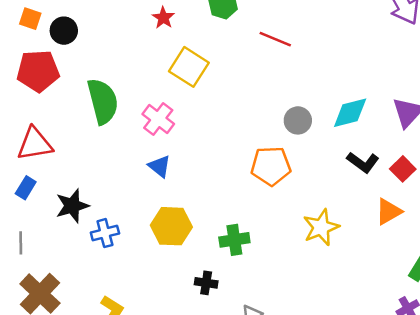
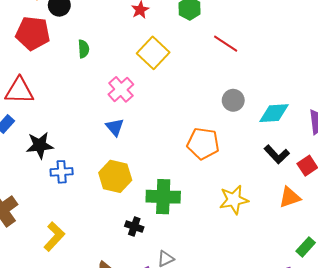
green semicircle: (103, 101) -> (84, 49), moved, size x0.5
gray circle: (298, 120) -> (233, 100), moved
green cross: (234, 240) -> (163, 197), size x1.4

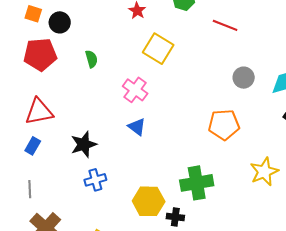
black star: (40, 145) -> (84, 144), moved
yellow hexagon: (115, 176) -> (149, 201), moved

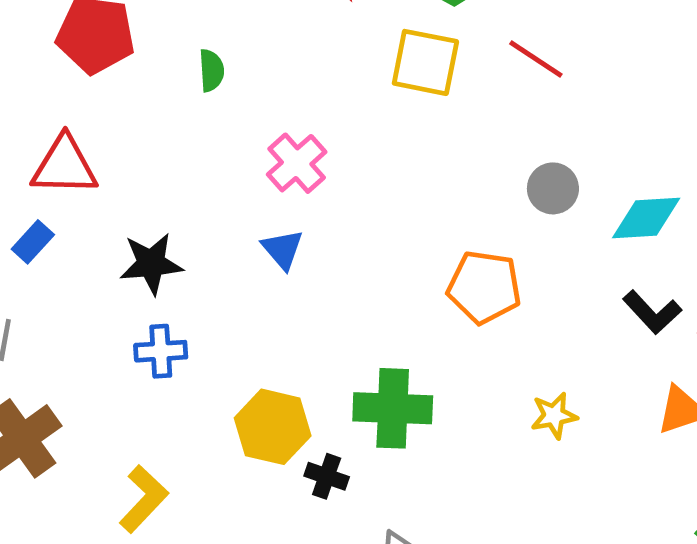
yellow square: (158, 49) -> (425, 62), moved, turned -32
yellow star: (264, 172) -> (554, 416), size x0.7

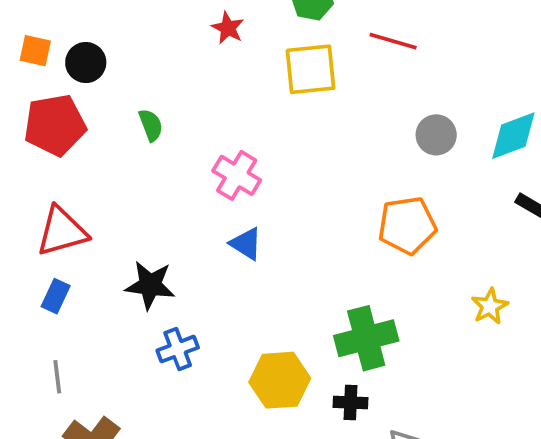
black star: (151, 264) -> (150, 285), turned 30
black cross: (327, 476) -> (351, 402), moved

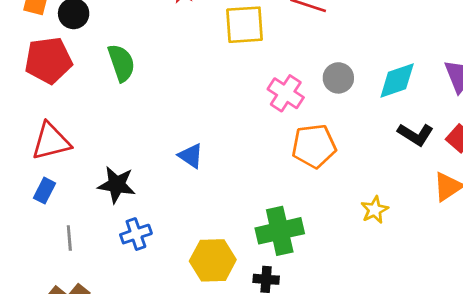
green semicircle: (151, 125) -> (121, 63), size x1.5
pink cross: (237, 175) -> (286, 93), moved
gray line: (57, 377) -> (69, 238), moved

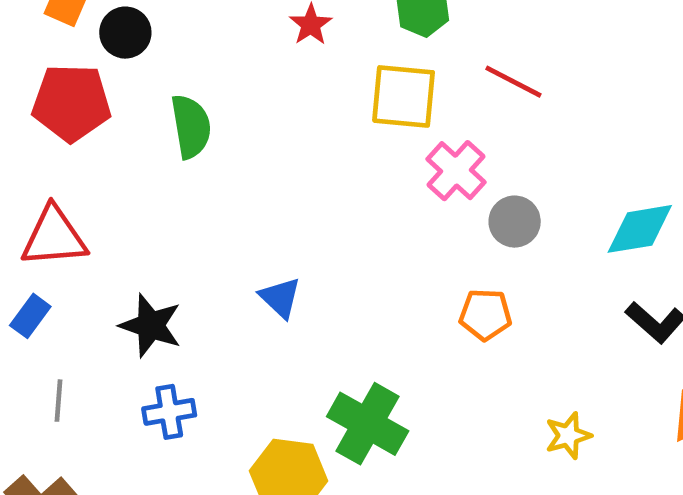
gray circle: (338, 78) -> (515, 222), moved
pink cross: (286, 93) -> (456, 171), moved
orange pentagon: (314, 146) -> (485, 315), size x0.7
green cross: (280, 231) -> (368, 424), moved, turned 33

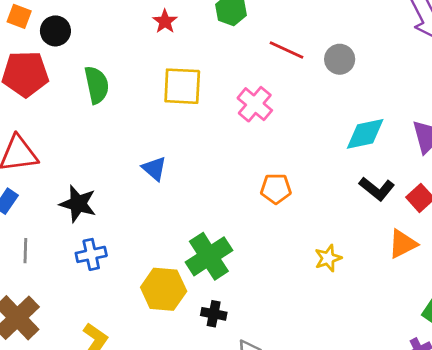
yellow square: (404, 96) -> (182, 86), moved
gray circle: (515, 222) -> (340, 59), moved
blue triangle: (280, 298) -> (154, 168), moved
green cross: (368, 424) -> (209, 256), turned 30

